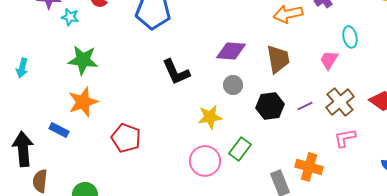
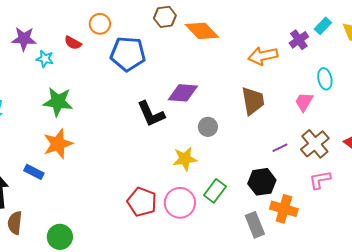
purple diamond: (231, 51) -> (183, 93), moved
black hexagon: (270, 106) -> (262, 182), moved
red pentagon: (126, 138) -> (142, 202), moved

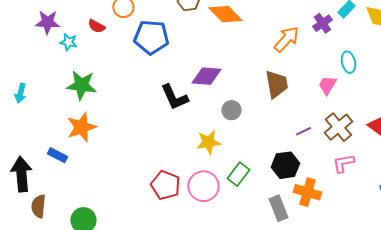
orange arrow: (263, 56) -> (286, 39), turned 144

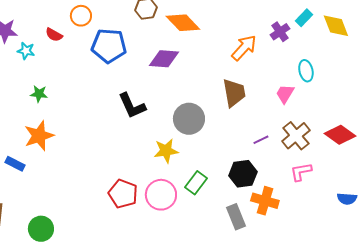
purple diamond: (206, 76) -> (164, 59), moved
green star: (81, 85) -> (39, 94), size x0.6
gray circle: (231, 110) -> (189, 119), size x1.6

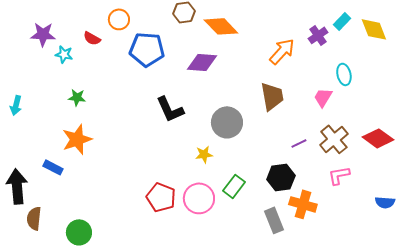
yellow star: (166, 151) -> (204, 154), size x0.7

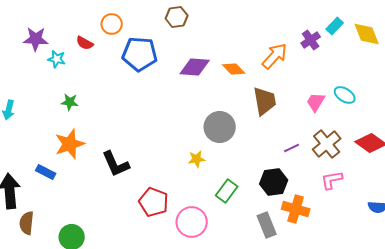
orange diamond: (221, 26) -> (234, 69), moved, size x0.7
cyan ellipse: (344, 74) -> (345, 95), moved, turned -45
black L-shape: (170, 109) -> (116, 164), moved
pink circle: (199, 198) -> (192, 222), moved

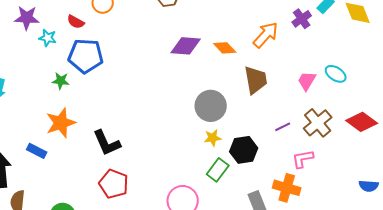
blue pentagon: (140, 54) -> (86, 56), moved
yellow star: (197, 159) -> (213, 138), moved
pink L-shape: (332, 180) -> (303, 159), moved
black hexagon: (274, 182) -> (244, 150), moved
red pentagon: (154, 202) -> (114, 184), moved

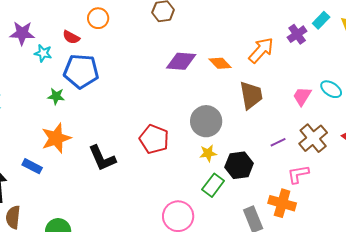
red pentagon: (114, 184) -> (154, 139), moved

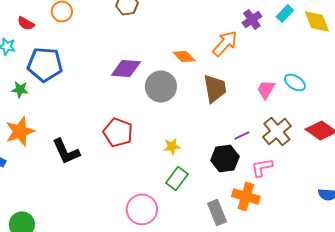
purple cross: (297, 34) -> (252, 19), moved
red semicircle: (71, 37) -> (26, 23), moved
purple diamond: (181, 61) -> (126, 68), moved
gray circle: (206, 121) -> (161, 86), moved
black hexagon: (239, 165) -> (225, 158), moved

